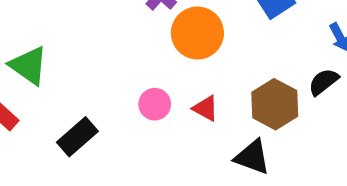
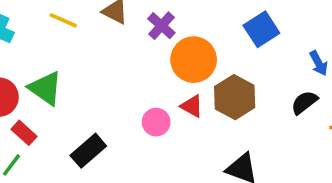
brown hexagon: (275, 104) -> (235, 97), moved
red triangle: (206, 108) -> (192, 106), moved

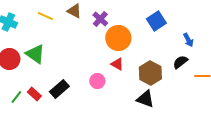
brown hexagon: (235, 97) -> (150, 73), moved
pink circle: (156, 122) -> (97, 81), moved
red rectangle: (24, 133) -> (34, 94), moved

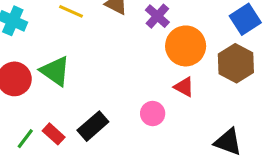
brown hexagon: (150, 73) -> (236, 63), moved

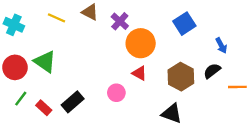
brown hexagon: (236, 63) -> (181, 77), moved
green line: (25, 139) -> (21, 99), moved

